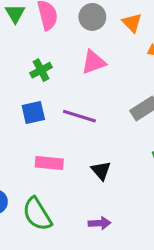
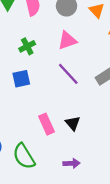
purple line: (79, 116) -> (68, 74), moved, turned 30
pink rectangle: (49, 163) -> (46, 124), moved, turned 60

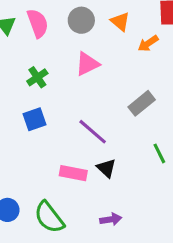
purple line: (68, 74) -> (93, 132), moved
pink rectangle: (46, 124) -> (73, 173), turned -48

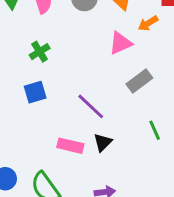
pink triangle: (87, 64) -> (120, 43), moved
black triangle: (106, 168) -> (103, 142), turned 30

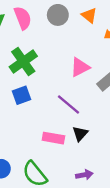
pink triangle: (120, 43) -> (80, 67), moved
green cross: (40, 52) -> (23, 61), size x1.6

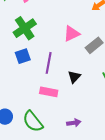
purple line: (68, 104) -> (49, 63), moved, turned 60
black triangle: (80, 134) -> (74, 77), moved

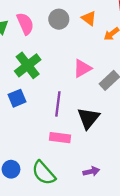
blue square: (23, 56) -> (17, 98), moved
black triangle: (74, 77) -> (88, 118), size x1.5

